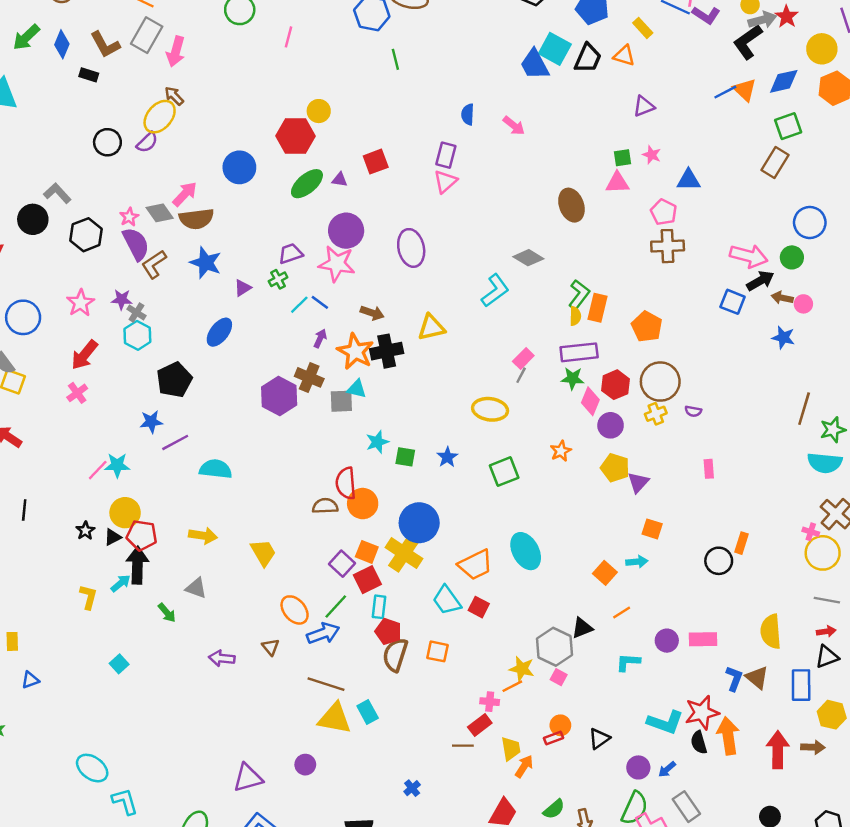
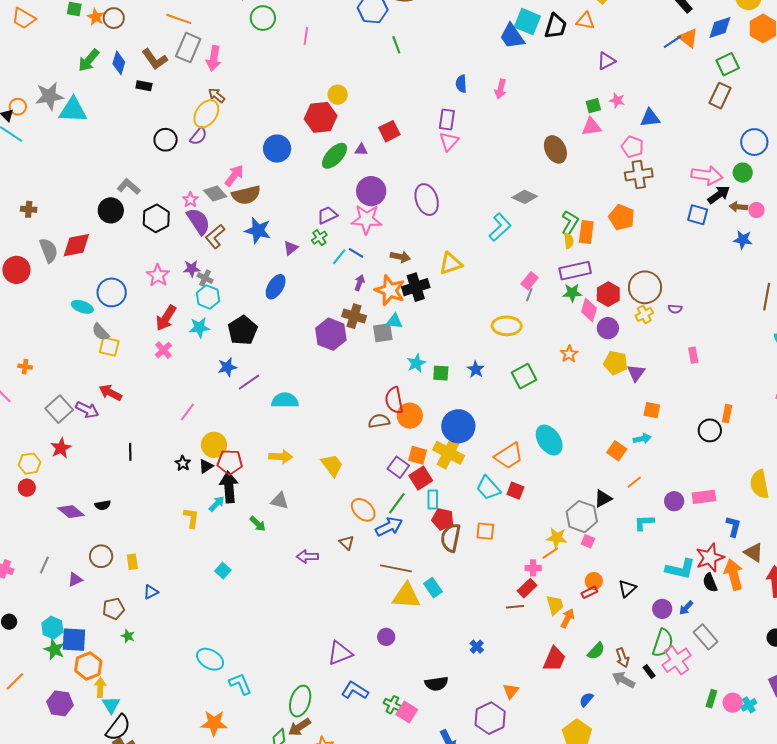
pink arrow: (514, 126) -> (500, 89), turned 72
orange pentagon: (647, 327) -> (622, 217), moved
cyan star: (117, 465) -> (199, 327), moved
brown triangle: (757, 678) -> (754, 553), moved

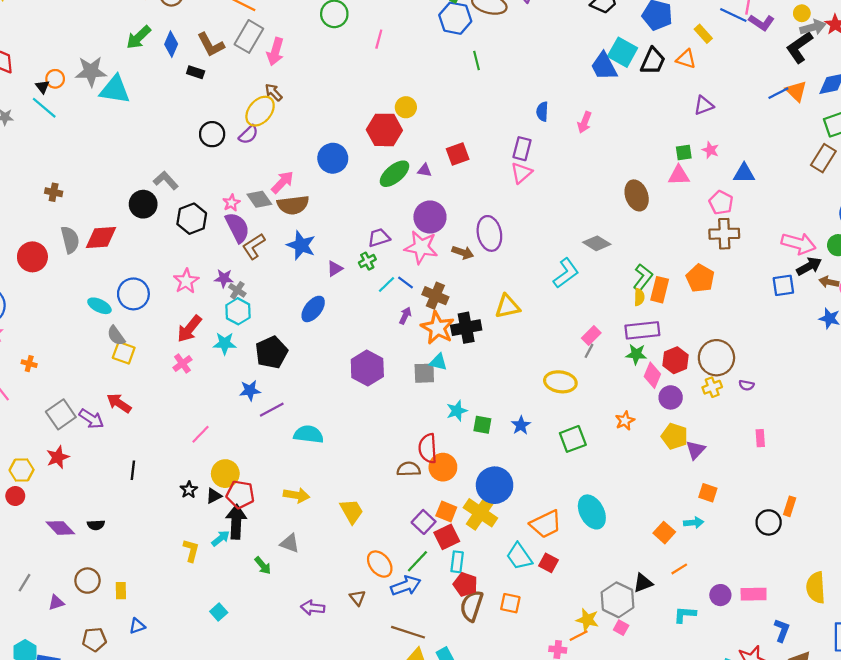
blue square: (698, 215) -> (783, 285), turned -30
brown arrow: (400, 257) -> (463, 252), moved
brown cross: (354, 316) -> (435, 296), moved

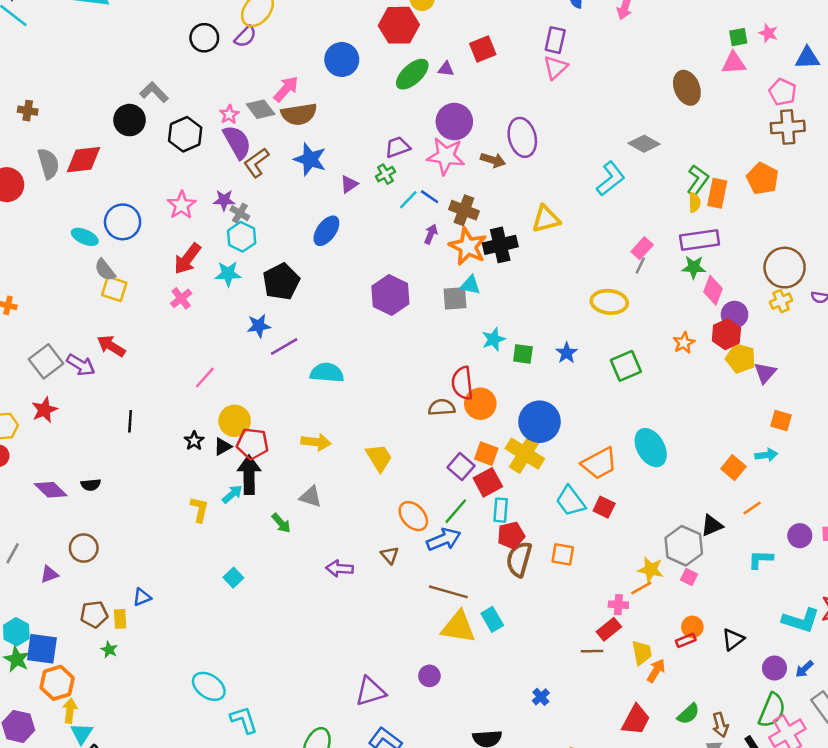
red hexagon: (675, 360) -> (726, 334), moved
red pentagon: (465, 584) -> (511, 535), turned -30
yellow rectangle: (121, 591) -> (120, 619), moved

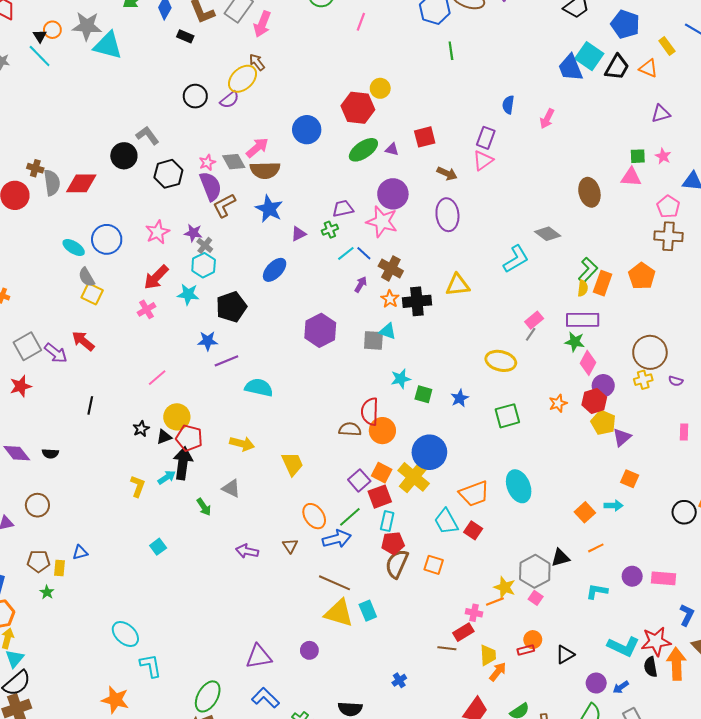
brown cross: (28, 111) -> (35, 168), moved
brown arrow: (493, 160) -> (447, 173), moved
orange star: (468, 246) -> (390, 299), size x0.6

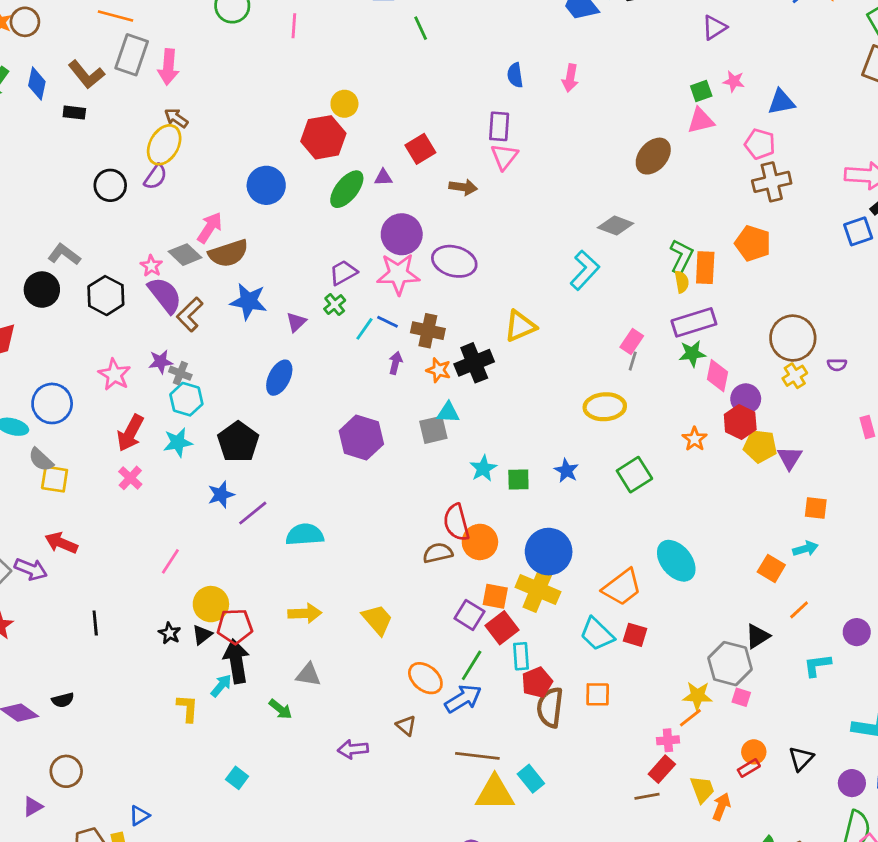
brown ellipse: (589, 192) -> (653, 156), turned 72
purple ellipse: (447, 215) -> (454, 261), moved, turned -52

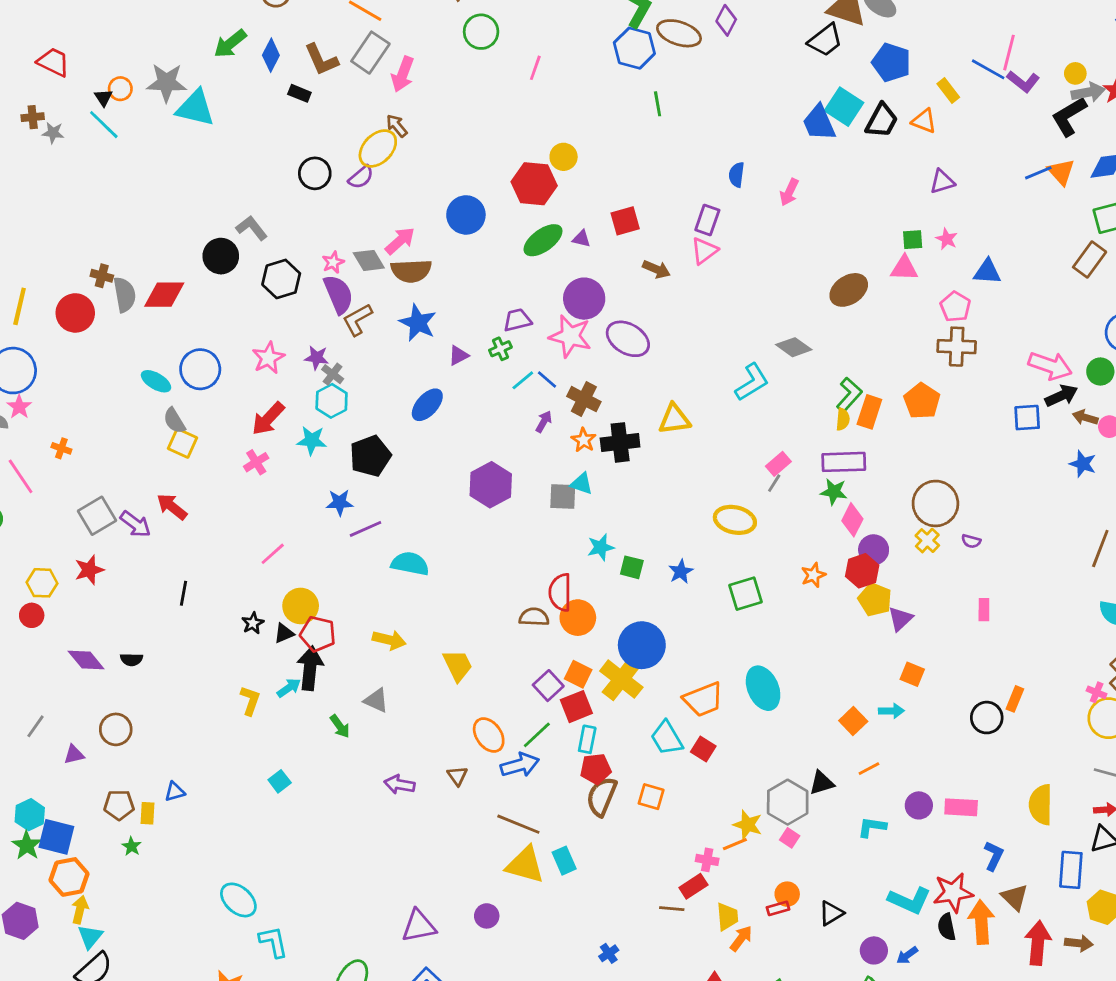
yellow cross: (795, 376) -> (927, 541), turned -30

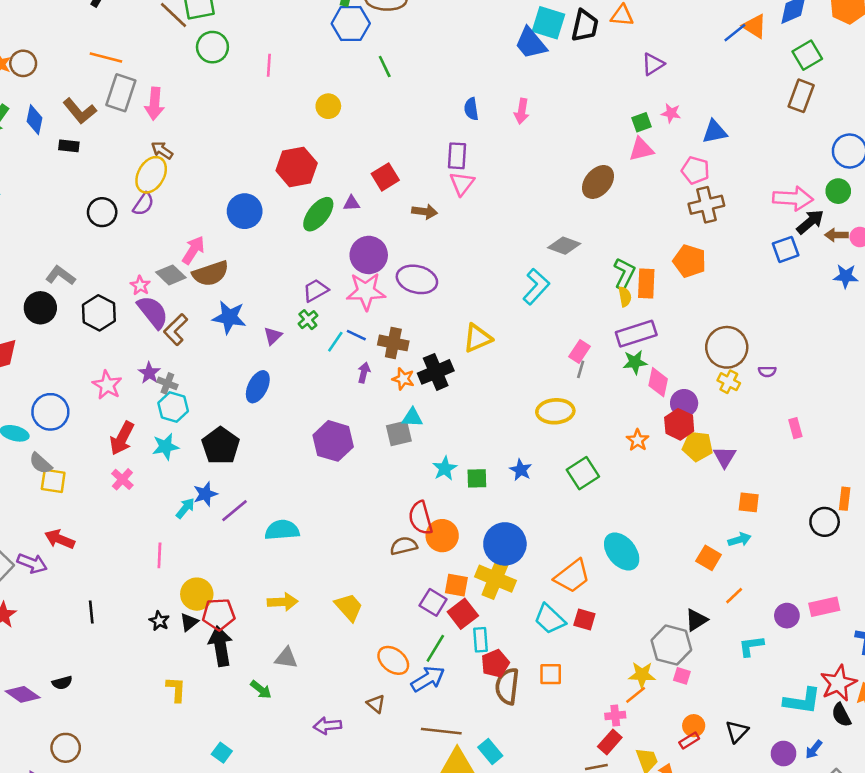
yellow circle: (564, 157) -> (328, 106), moved
purple star: (317, 358) -> (149, 373), turned -30
pink line: (273, 554) -> (159, 555), turned -30
cyan arrow: (289, 688) -> (185, 508), moved

